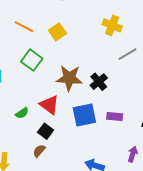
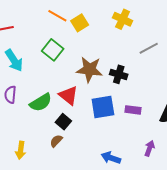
yellow cross: (112, 25) -> (123, 19), moved
orange line: (24, 27) -> (57, 16), moved
black cross: (99, 82) -> (119, 74), turned -36
green semicircle: (22, 113) -> (41, 102), size x1.6

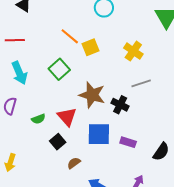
gray line: (149, 48) -> (141, 83), moved
green semicircle: (41, 102) -> (38, 119), size x0.6
brown semicircle: (56, 141) -> (74, 163), moved

